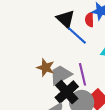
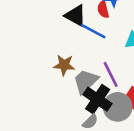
brown star: (46, 68) -> (64, 65), moved

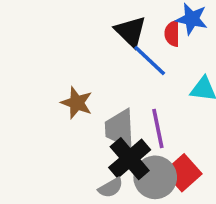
brown star: (64, 65) -> (77, 103), moved
gray trapezoid: (86, 81) -> (120, 129), turned -64

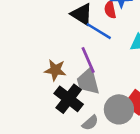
purple line: (158, 129) -> (88, 60), moved
black cross: (130, 159) -> (69, 99), moved

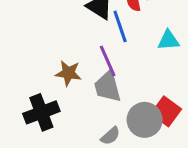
blue line: (99, 31) -> (120, 26), turned 40
black cross: (69, 99) -> (41, 112), moved, turned 32

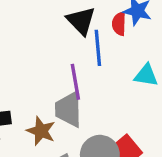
brown star: (68, 73) -> (41, 131), moved

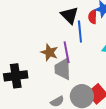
brown star: (41, 131) -> (49, 52), moved

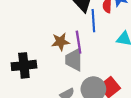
brown star: (49, 52) -> (60, 42), turned -30

